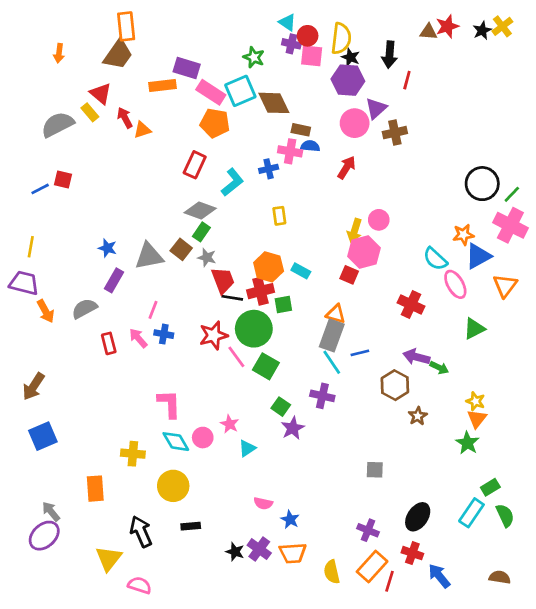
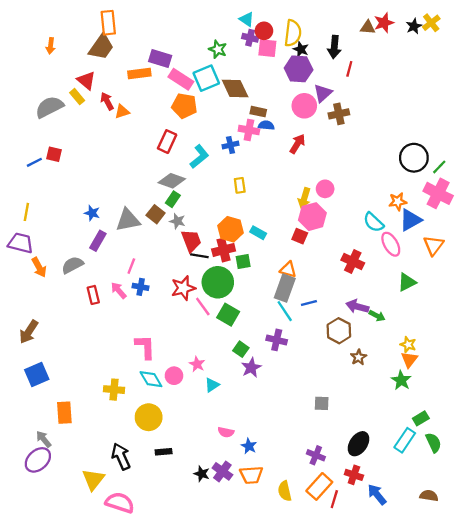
orange rectangle: (95, 489) -> (64, 413), moved
pink semicircle: (140, 585) -> (120, 503), size x1.4

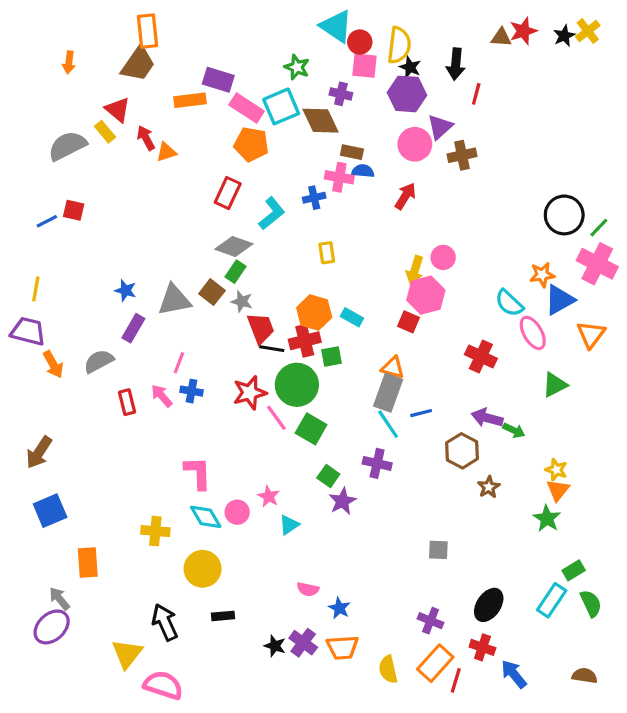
cyan triangle: (247, 19) -> (336, 26), size x1.6
purple cross: (250, 38) -> (341, 94), moved

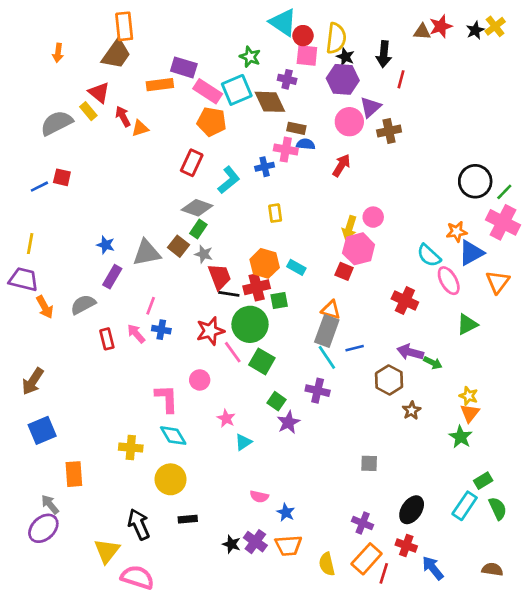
pink circle: (237, 512) -> (200, 380), moved

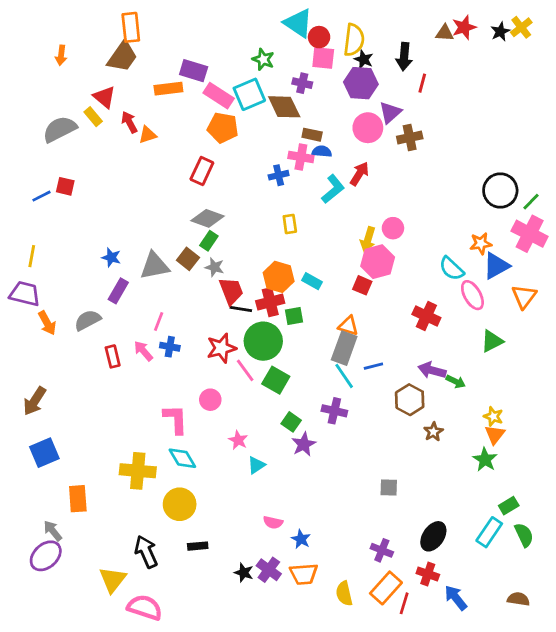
cyan L-shape: (229, 180) -> (333, 189), moved
yellow cross: (131, 448) -> (138, 471), size x1.4

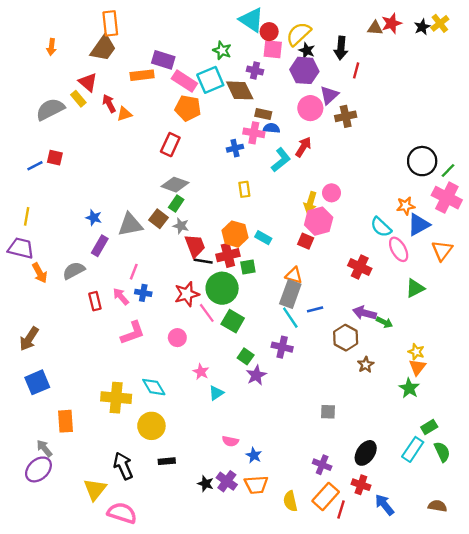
yellow semicircle: (354, 40) -> (299, 34), turned -140
pink L-shape: (175, 419) -> (133, 333), moved, turned 72

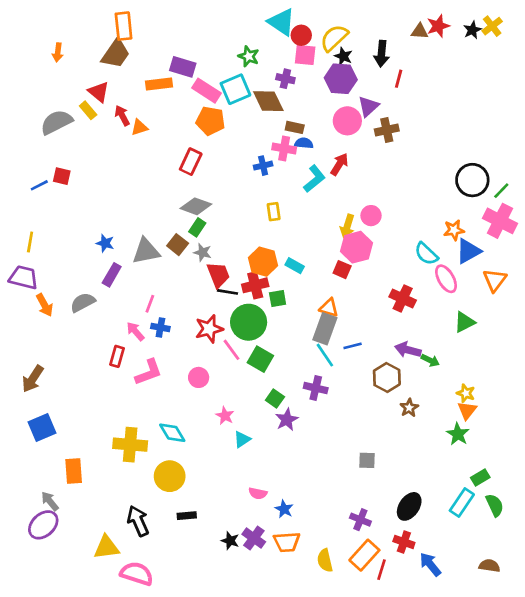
red rectangle: (95, 301) -> (117, 356), moved, turned 30
yellow triangle: (95, 489) -> (106, 547), turned 45

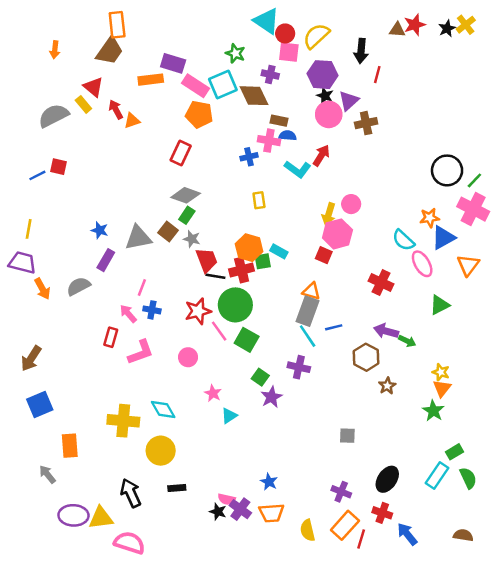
black star: (343, 56) -> (325, 96), moved
cyan L-shape: (314, 179) -> (298, 169), turned 75
green square: (278, 298) -> (263, 261), moved
pink semicircle: (258, 493) -> (227, 499), moved
purple ellipse: (43, 525) -> (73, 515), moved, turned 44

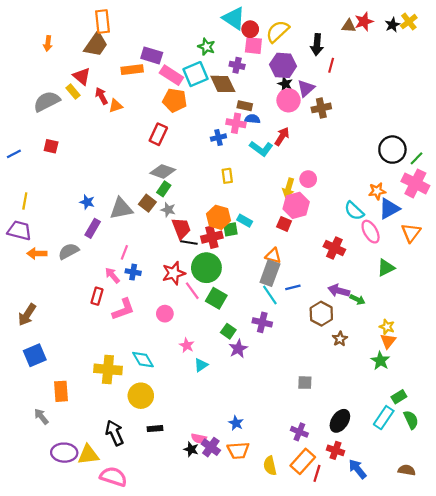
blue line: (37, 175) -> (14, 154), moved
orange arrow: (42, 289) -> (37, 253), turned 120

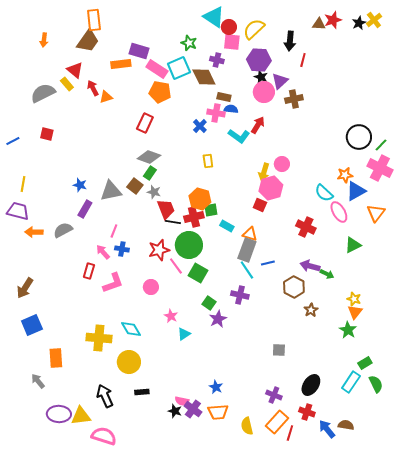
blue cross: (218, 138) -> (200, 126), turned -32
cyan rectangle: (245, 221) -> (227, 226), moved
brown semicircle: (407, 470) -> (346, 425), moved

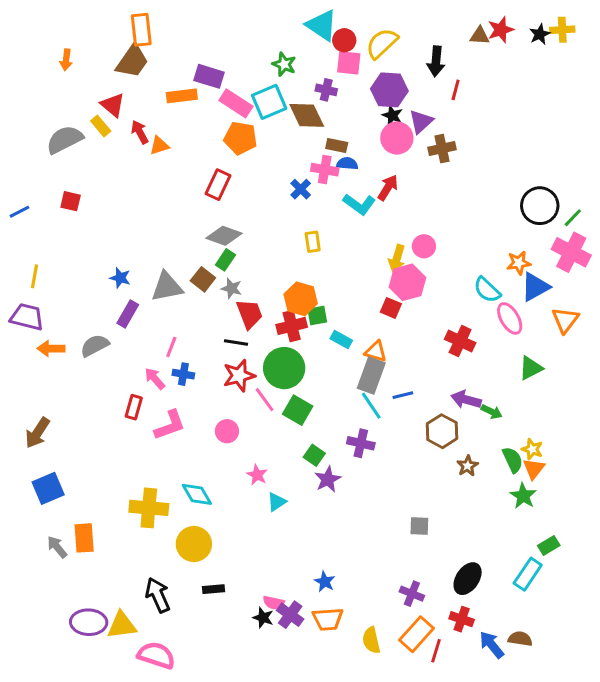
yellow cross: (374, 20) -> (562, 30), turned 35
black line: (173, 222) -> (236, 343), moved
gray arrow: (38, 381) -> (57, 547), moved
green semicircle: (376, 384) -> (513, 460), moved

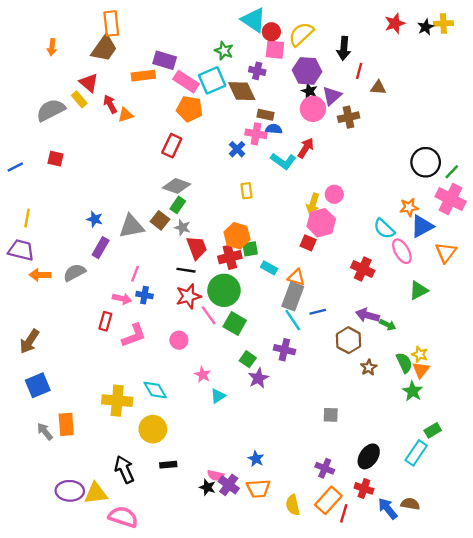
brown triangle: (480, 36) -> (378, 88), moved
pink arrow: (155, 379) -> (122, 299), turned 144

